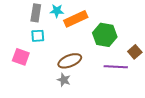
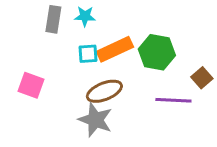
orange rectangle: (76, 19) -> (115, 49), moved
cyan square: (38, 36) -> (88, 54), moved
gray star: (64, 80) -> (95, 120), size x1.6

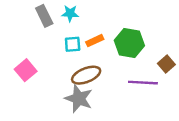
gray rectangle: (53, 19) -> (44, 16), turned -35
orange rectangle: (115, 49) -> (95, 41), size x0.6
pink square: (31, 85) -> (26, 70), turned 30

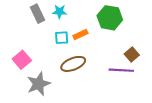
green hexagon: (129, 43) -> (110, 18), moved
brown square: (166, 64) -> (132, 54), moved
gray star: (79, 99) -> (39, 84), moved, turned 30

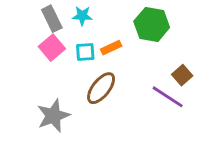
pink square: (22, 60) -> (52, 48), moved
brown ellipse: (73, 64) -> (101, 88), turned -30
purple line: (121, 70) -> (168, 97), turned 30

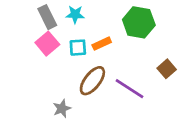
purple line: (168, 97) -> (130, 89), moved
gray star: (53, 116) -> (62, 109), moved, size x0.6

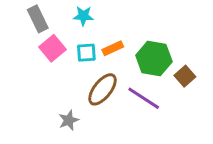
gray rectangle: (47, 17) -> (38, 19), moved
green hexagon: (139, 22) -> (154, 59), moved

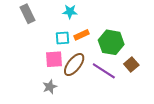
cyan star: (83, 16) -> (70, 12), moved
pink square: (53, 48) -> (54, 59), moved, turned 36
brown square: (185, 76) -> (131, 65), moved

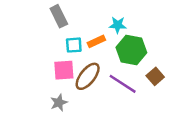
cyan star: (70, 12) -> (118, 25), moved
gray rectangle: (28, 14) -> (59, 16), moved

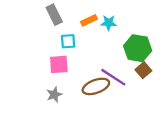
orange rectangle: (96, 41) -> (89, 20), moved
green hexagon: (131, 50) -> (138, 48), moved
brown ellipse: (88, 76) -> (96, 86), moved, turned 32

